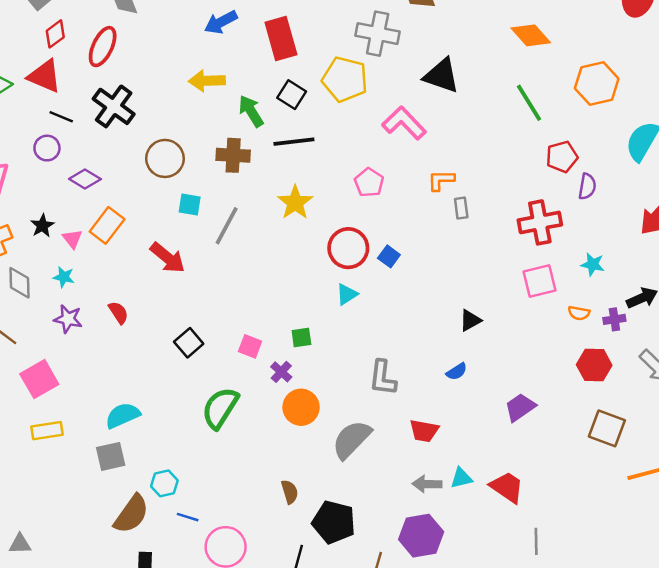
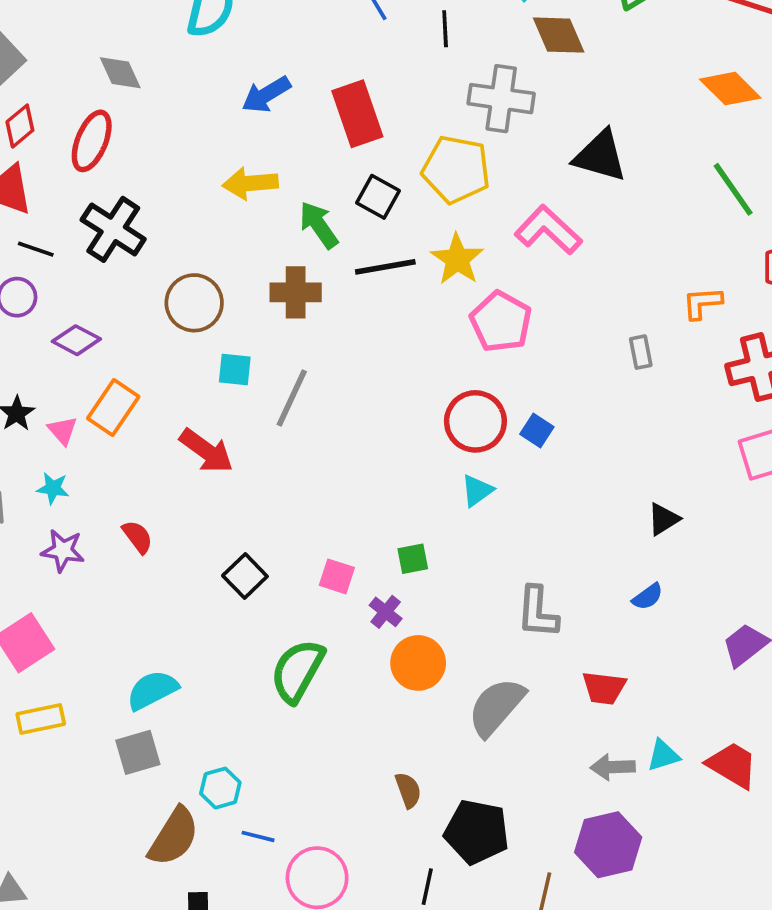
orange L-shape: (441, 180) -> (702, 303), moved
pink pentagon: (369, 183) -> (501, 322), size x1.4
yellow star: (295, 202) -> (457, 259), moved

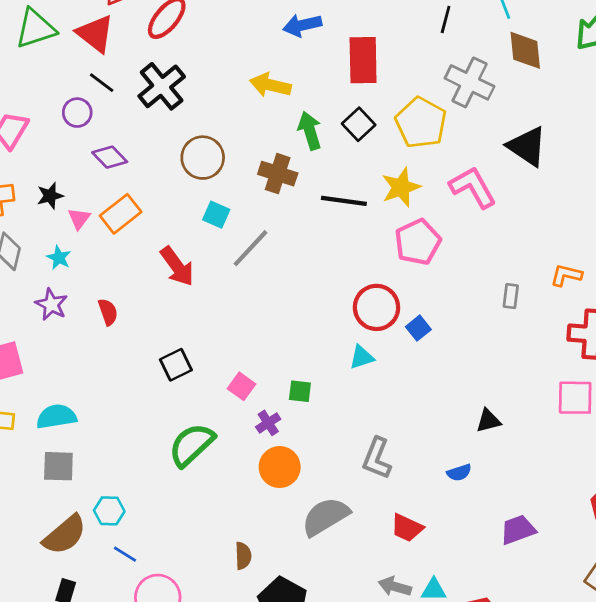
black line: (385, 267) -> (344, 201), moved
cyan semicircle: (152, 690) -> (56, 417), moved

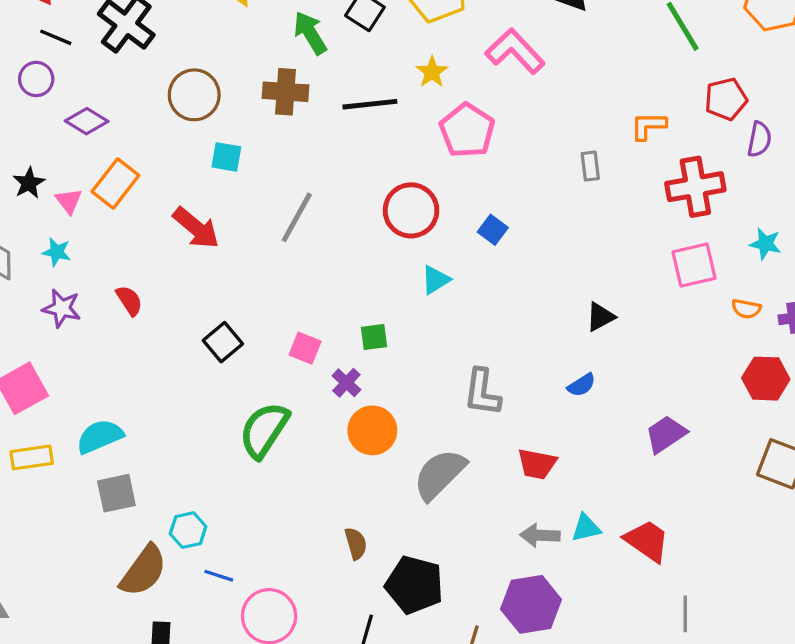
yellow star: (401, 187) -> (432, 72), size x0.7
gray line: (250, 248) -> (297, 217), moved
red circle: (376, 307) -> (411, 210), moved

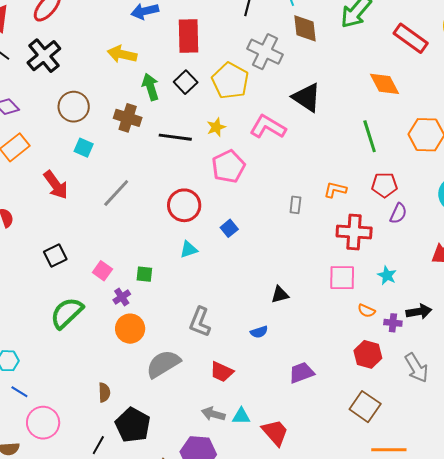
pink L-shape: (515, 51) -> (268, 127), turned -30

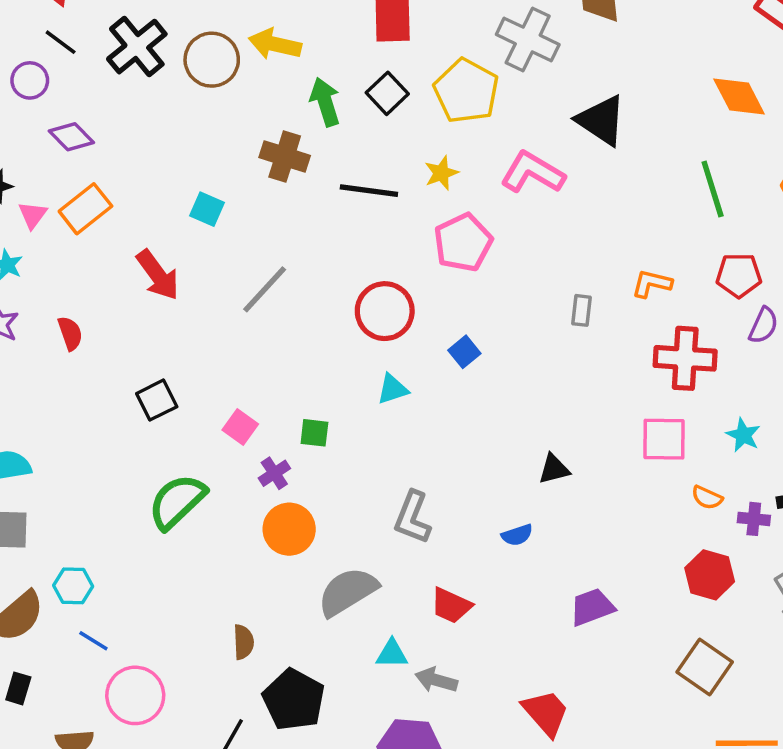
brown circle: (74, 107) -> (212, 60), moved
cyan triangle: (241, 416) -> (392, 654), moved

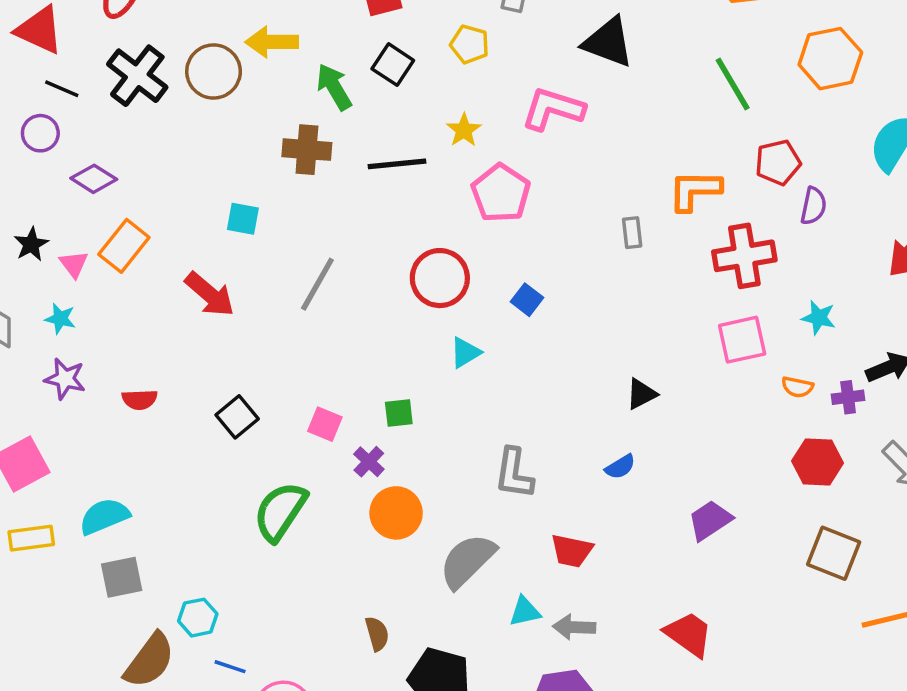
yellow pentagon: (466, 91) -> (470, 44), size x0.6
orange L-shape: (652, 284) -> (695, 190), size x1.4
red semicircle: (70, 333) -> (140, 400), moved, turned 120

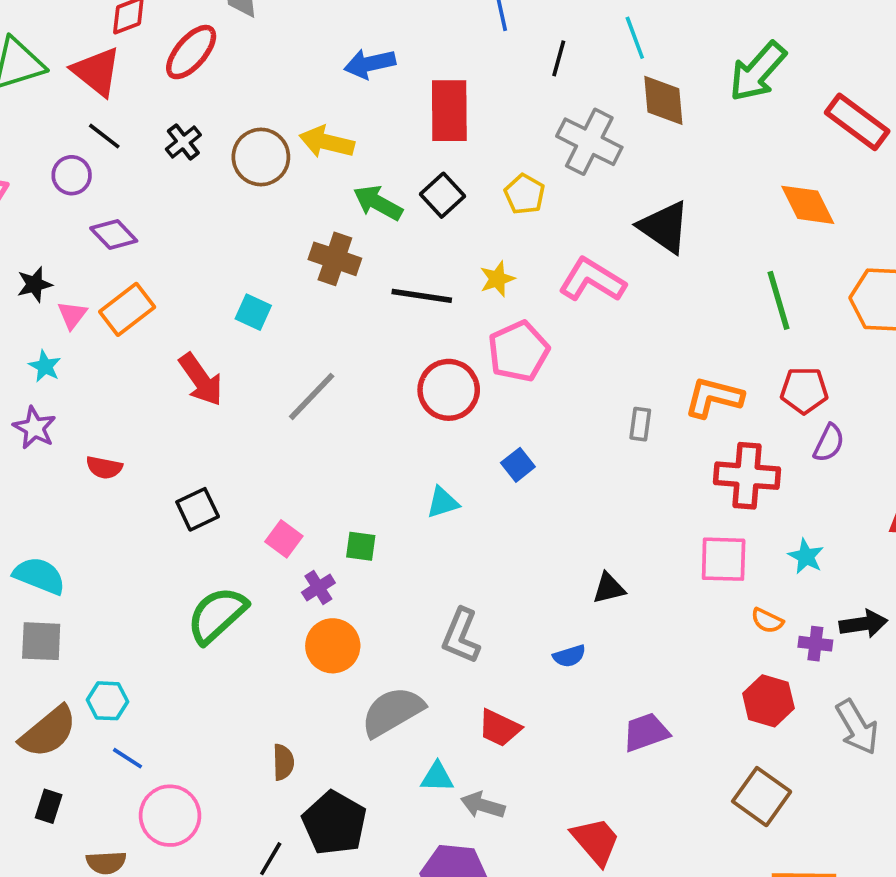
black cross: (137, 76) -> (183, 142), size x0.6
green arrow: (334, 87) -> (378, 203), turned -45
red circle: (440, 278) -> (449, 390), moved
cyan semicircle: (104, 516) -> (39, 576), turned 30

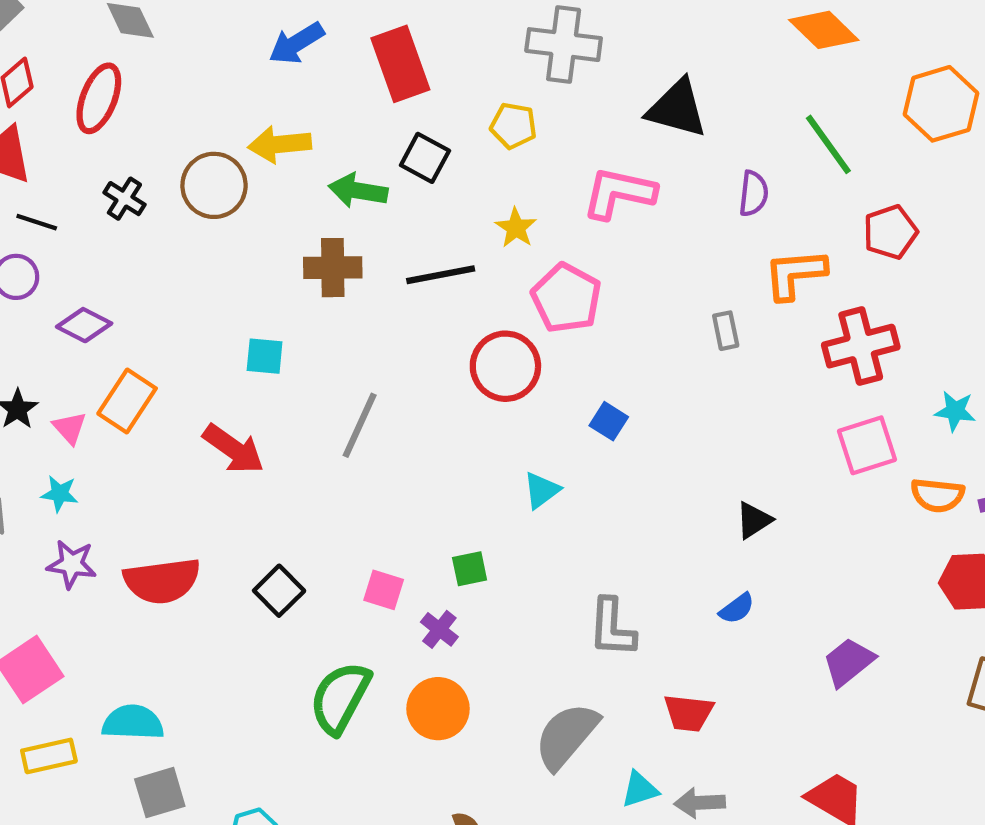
purple semicircle: (829, 443) -> (753, 194), moved
red semicircle: (104, 467) -> (162, 581), size x1.8
orange semicircle: (767, 621) -> (937, 495), size x1.4
orange circle: (333, 646) -> (438, 709), moved

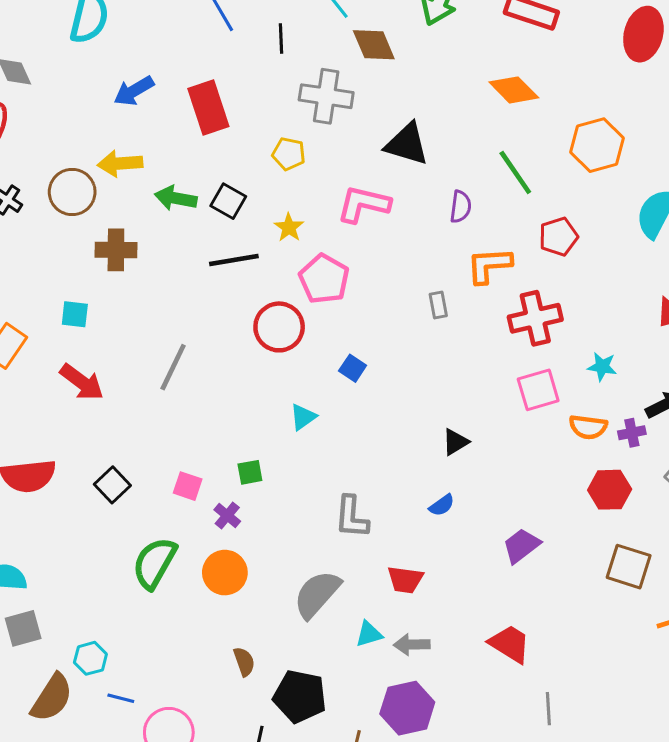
black square: (425, 158) -> (228, 201), moved
brown cross: (333, 268) -> (116, 250), moved
cyan square: (265, 356) -> (75, 314), moved

